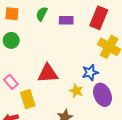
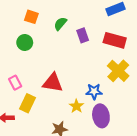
red rectangle: (99, 18) -> (115, 40), turned 70
purple rectangle: (66, 20) -> (83, 35), turned 56
yellow rectangle: (28, 99) -> (27, 103), turned 30

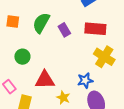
green semicircle: (60, 24) -> (41, 23), size x1.5
green circle: (25, 42) -> (22, 57), moved
yellow star: (76, 106) -> (63, 98), moved

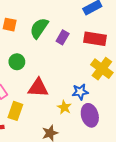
purple rectangle: (64, 30) -> (63, 37), turned 56
yellow star: (63, 98) -> (64, 107), moved

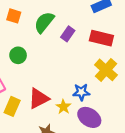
red triangle: (38, 88) -> (39, 98), moved, turned -35
purple ellipse: (90, 115) -> (89, 117), turned -45

